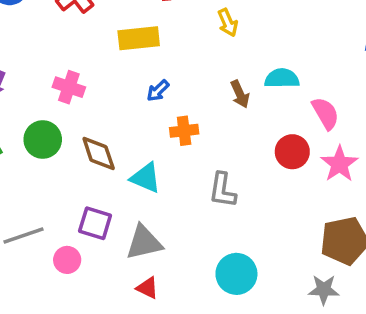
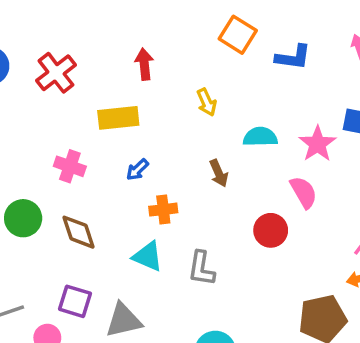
cyan semicircle: (282, 78) -> (260, 137), moved
pink cross: (69, 87) -> (70, 166), moved
pink star: (339, 164) -> (317, 144), moved
cyan triangle: (146, 178) -> (148, 256), moved

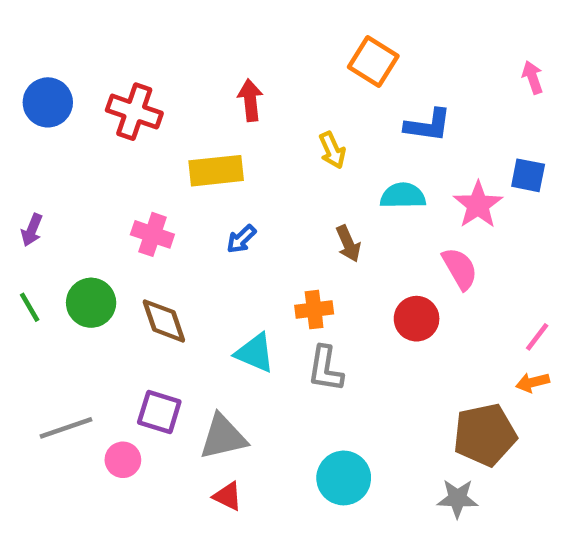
blue L-shape: (293, 57) -> (428, 125), moved
red cross: (56, 73) -> (134, 112), turned -33
orange cross: (163, 210) -> (314, 310), moved

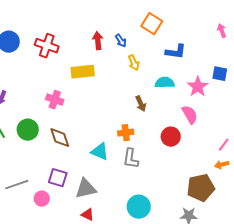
blue arrow: (241, 239) -> (121, 41), moved, turned -80

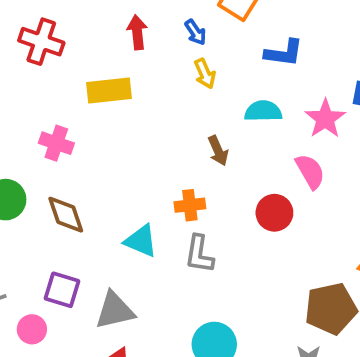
blue arrow: (121, 41) -> (195, 32), moved

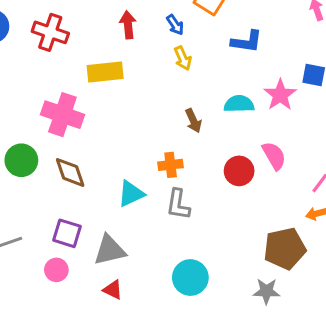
cyan semicircle: (263, 111) -> (239, 104), moved
pink cross: (56, 143) -> (62, 115), size x1.5
pink semicircle: (310, 171) -> (274, 156), moved
cyan triangle: (141, 241) -> (131, 194), turned -48
pink circle: (32, 329) -> (56, 270), moved

